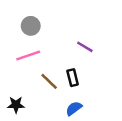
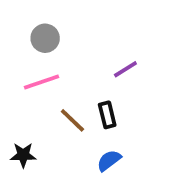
purple line: (85, 47) -> (125, 69), turned -63

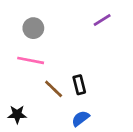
purple line: (125, 69) -> (102, 20), moved
pink line: (41, 82) -> (31, 60), turned 30

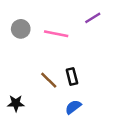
gray circle: (33, 28) -> (21, 29), moved
pink line: (31, 60) -> (56, 34), moved

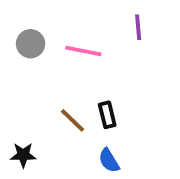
purple line: (93, 18) -> (138, 27), turned -63
blue semicircle: (73, 107) -> (109, 160), turned -84

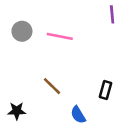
purple line: (138, 27) -> (112, 14), moved
black rectangle: (107, 115) -> (105, 90), moved, turned 30

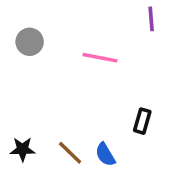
pink line: (60, 36) -> (100, 58), moved
brown line: (52, 86) -> (70, 153), moved

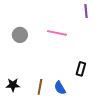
gray circle: (30, 42) -> (20, 35), moved
brown line: (70, 153) -> (40, 87), turned 56

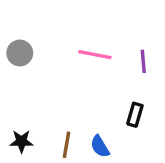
purple line: (86, 11) -> (143, 61), moved
gray circle: (20, 35) -> (20, 53), moved

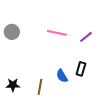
purple line: (143, 61) -> (86, 37), turned 56
blue semicircle: (100, 146) -> (62, 76), moved

